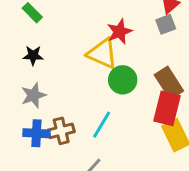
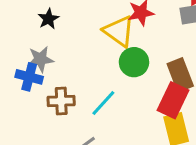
black star: (33, 55) -> (48, 19), turned 30
blue cross: (36, 133) -> (29, 77), moved

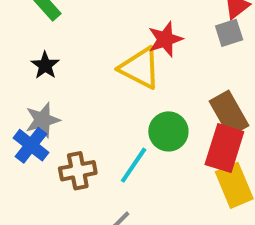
green circle: (134, 62) -> (168, 131), moved
blue cross: (29, 77) -> (31, 145), turned 32

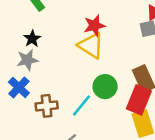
red star: (165, 39) -> (94, 26), moved
gray star: (43, 120) -> (27, 60), moved

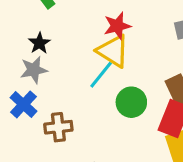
cyan line: (82, 106) -> (101, 75), moved

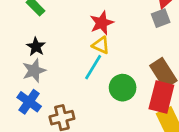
yellow triangle: (113, 51) -> (101, 45), size x0.6

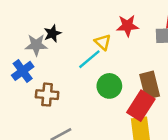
red star: (102, 23) -> (128, 26), moved
black star: (36, 47) -> (52, 33), moved

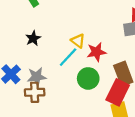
red star: (128, 26) -> (96, 52), moved
gray star: (36, 45) -> (37, 77), moved

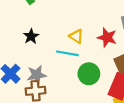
red star: (96, 52) -> (107, 37), moved, turned 30
cyan line: (68, 57) -> (67, 53), turned 60

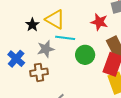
yellow triangle: (76, 36) -> (55, 19), moved, size x1.5
gray star: (37, 75) -> (46, 49), moved

